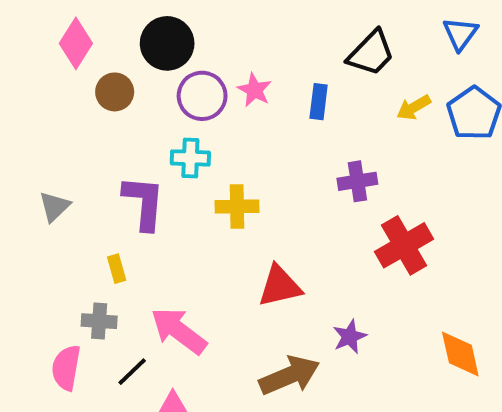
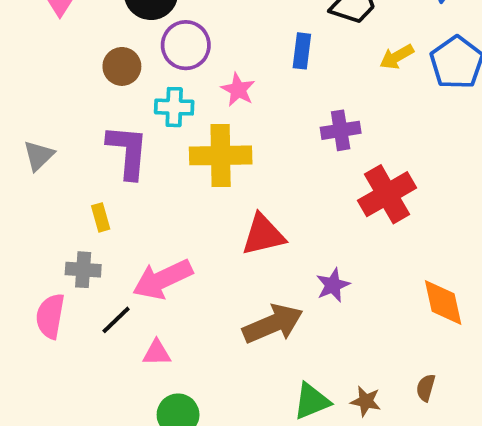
pink star: (254, 90) -> (238, 90), moved
brown circle: (115, 92) -> (122, 66), moved
yellow cross: (237, 207) -> (221, 155), size x1.4
pink arrow: (179, 331) -> (163, 279), turned -62

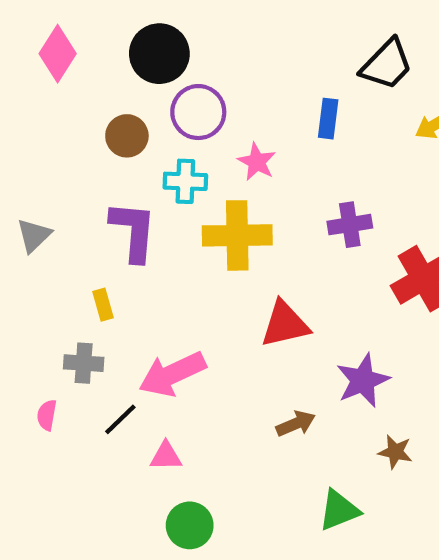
purple cross: (341, 130) -> (350, 225), moved
purple star: (333, 285) -> (363, 380), size x1.4
pink semicircle: (50, 316) -> (47, 415), size x0.6
brown arrow: (273, 324) -> (296, 424), size x0.6
brown star: (366, 401) -> (395, 452), moved

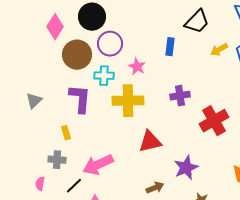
pink diamond: (58, 54) -> (55, 27), moved
brown circle: (127, 136) -> (77, 55), size x1.5

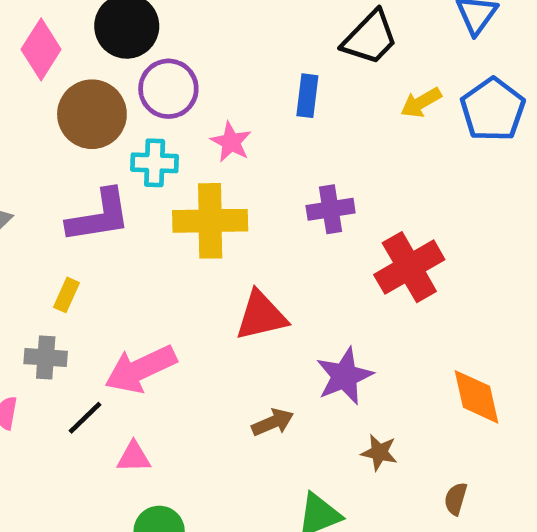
purple L-shape: (80, 99) -> (99, 216), turned 76
yellow rectangle: (66, 133) -> (66, 295), turned 40

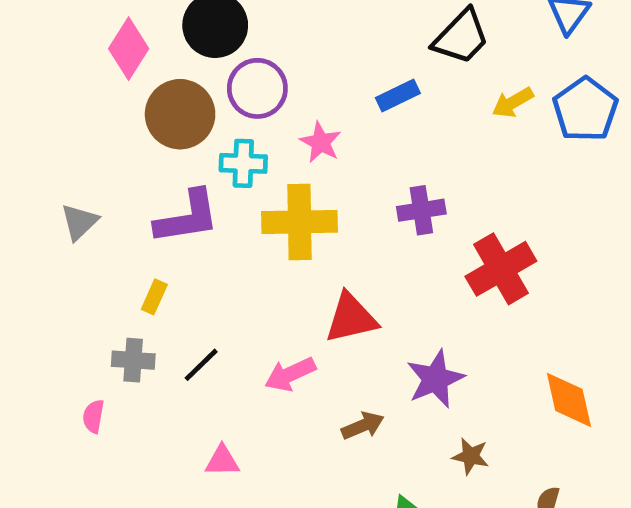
blue rectangle: (307, 96) -> (398, 95), turned 57
pink arrow: (141, 369) -> (290, 374), moved, size x0.7
black line: (85, 418) -> (201, 365), moved

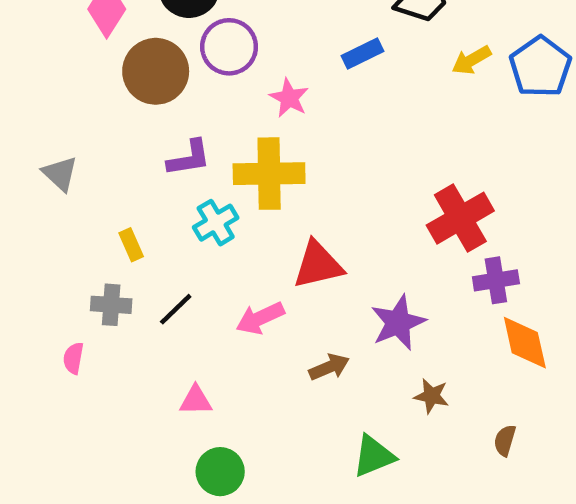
cyan cross: (243, 163) -> (216, 223), moved, turned -33
purple cross: (421, 210) -> (496, 280), moved
purple L-shape: (187, 217) -> (189, 158), moved, size x0.7
gray triangle: (79, 222) -> (60, 174), turned -33
yellow rectangle: (154, 297) -> (131, 245), turned -48

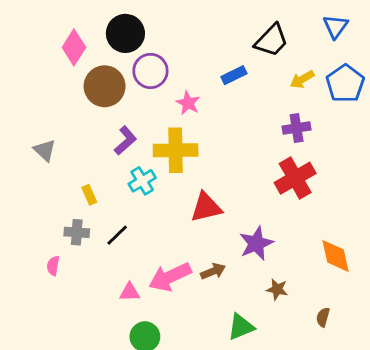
purple L-shape: (189, 158) -> (125, 141), turned -32
purple cross: (496, 280) -> (297, 128), moved
pink arrow: (260, 318) -> (170, 277), moved, size x1.4

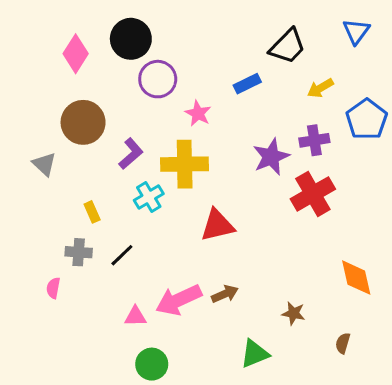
blue pentagon: (345, 83) -> (367, 119), moved
brown circle: (105, 86) -> (83, 122), moved
purple star: (256, 243) -> (271, 157), moved

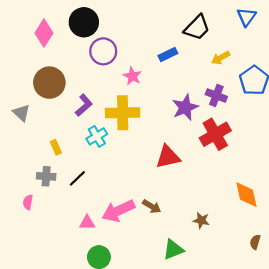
purple cross: (314, 140) -> (216, 96), turned 30
red triangle: (217, 225) -> (168, 157), moved
brown arrow: (225, 294) -> (152, 206), turned 54
brown semicircle: (343, 343) -> (255, 242), moved

